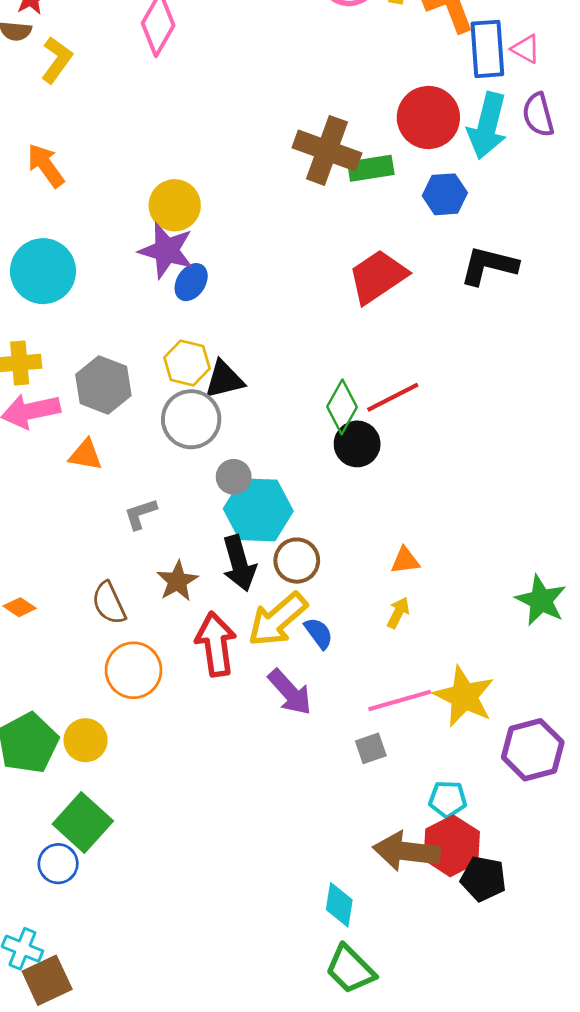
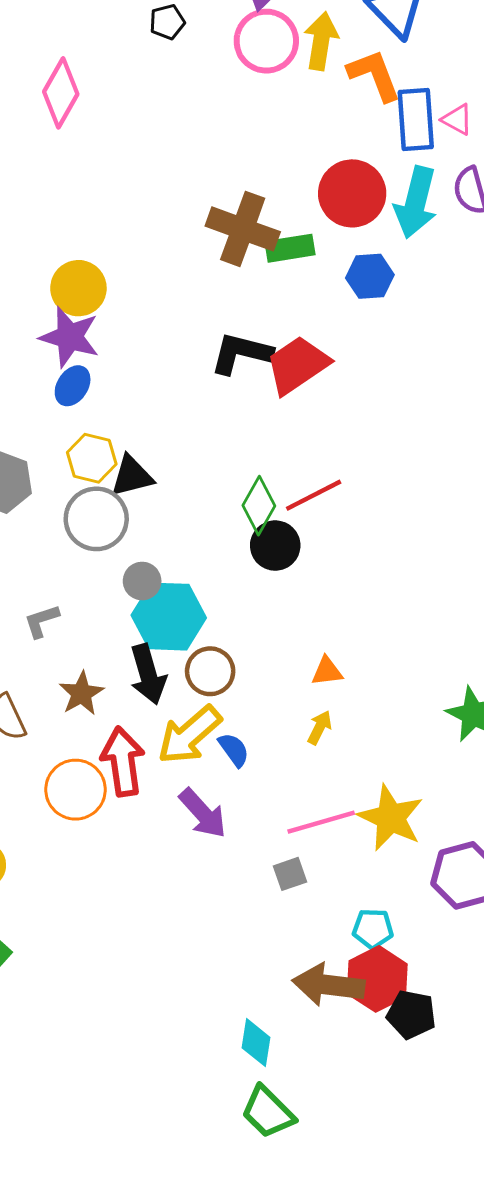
black L-shape: (489, 266) -> (241, 353), moved
blue ellipse: (191, 282) -> (73, 386), moved
orange circle: (134, 670) -> (76, 790), moved

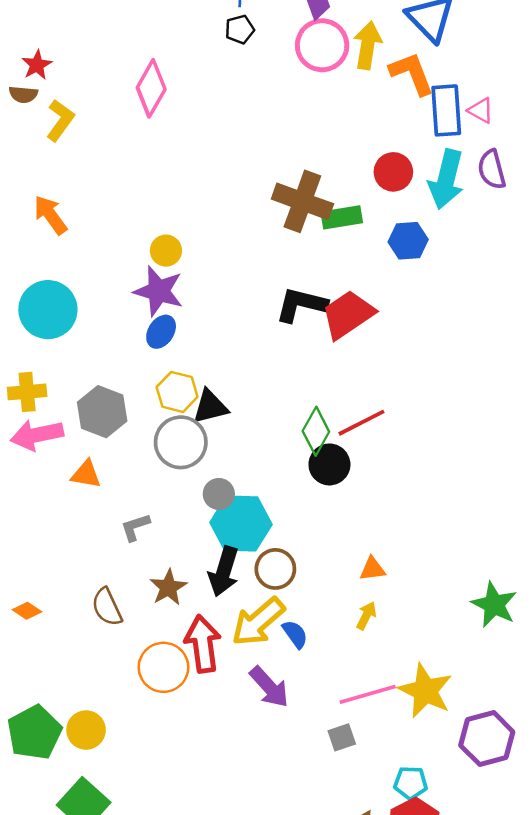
red circle: (352, 193) -> (393, 172), size x0.7
yellow circle: (78, 288) -> (166, 251), size x0.7
black arrow: (148, 674) -> (224, 571), turned 33

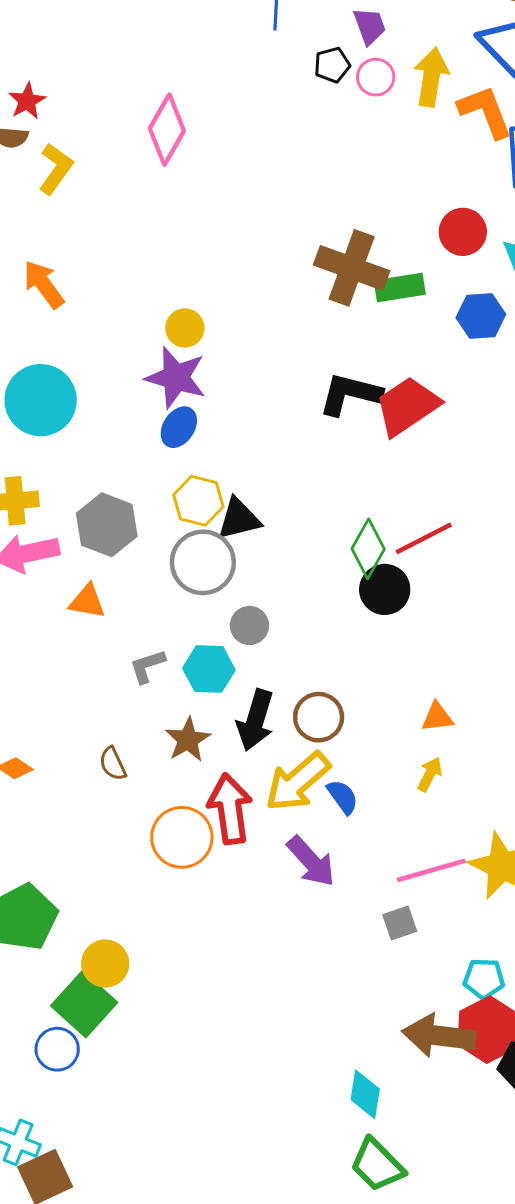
black pentagon: (240, 29) -> (332, 65), moved
pink circle: (322, 45) -> (376, 77), size x0.6
cyan hexagon: (241, 523) -> (209, 669), moved, size x0.7
brown semicircle: (107, 607) -> (113, 764), size x0.7
yellow circle: (86, 730) -> (105, 964), moved

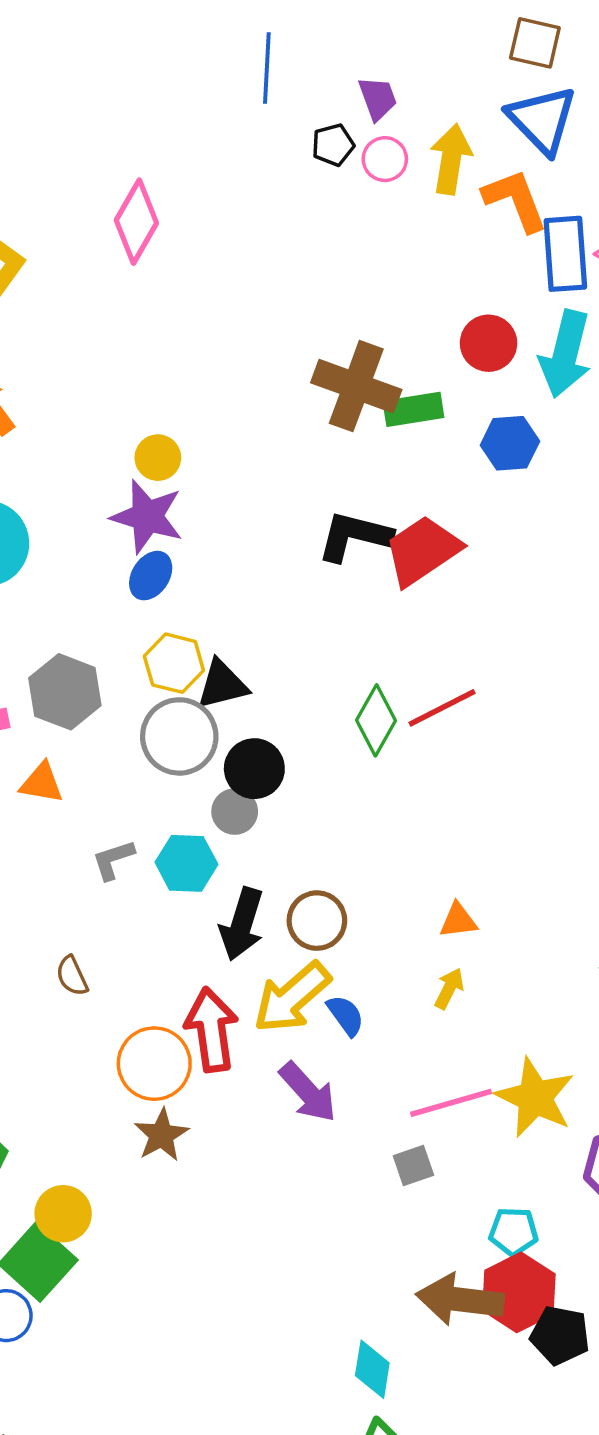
black circle: (385, 589) -> (254, 769), moved
brown star: (188, 740) -> (161, 1135), moved

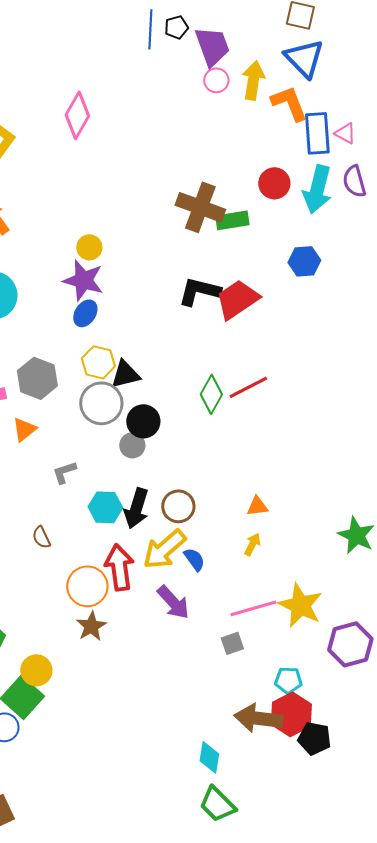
purple trapezoid: (378, 98) -> (212, 46), size x1.6
black pentagon: (333, 145) -> (176, 27), moved
blue hexagon: (510, 443) -> (304, 261), moved
orange triangle: (42, 783) -> (24, 429), turned -48
cyan hexagon: (186, 863) -> (105, 507), moved

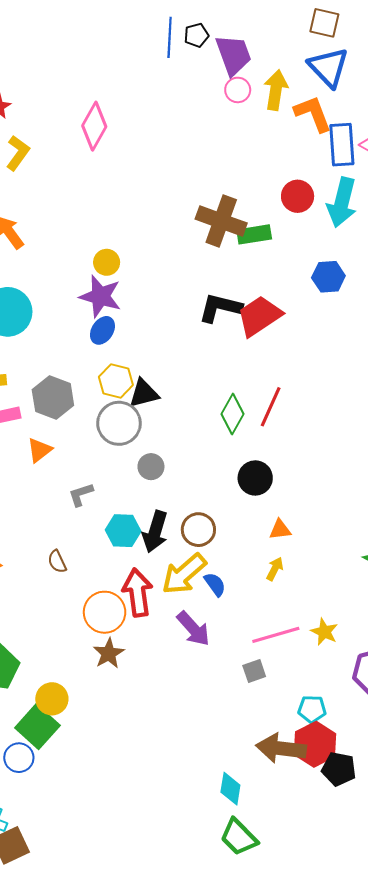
red line: (248, 387) -> (271, 407), turned -39
black circle: (143, 421) -> (255, 478), moved
yellow star: (300, 605) -> (324, 632), size x0.6

